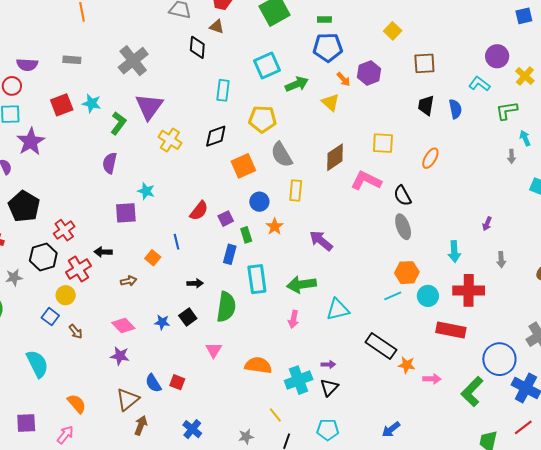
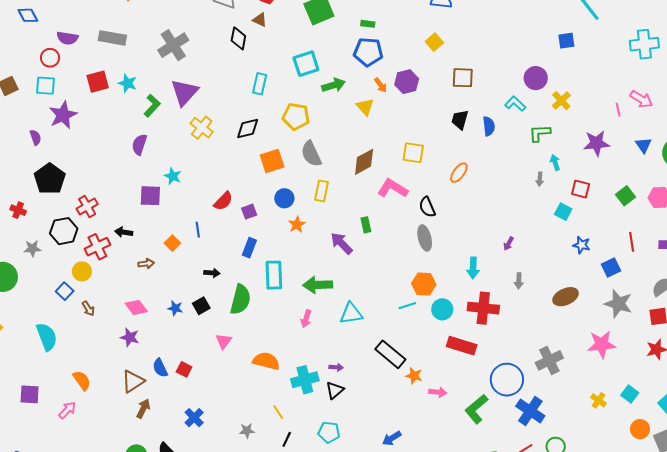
gray rectangle: (72, 60) -> (112, 38), size x1.5
green rectangle: (246, 235) -> (366, 225), moved

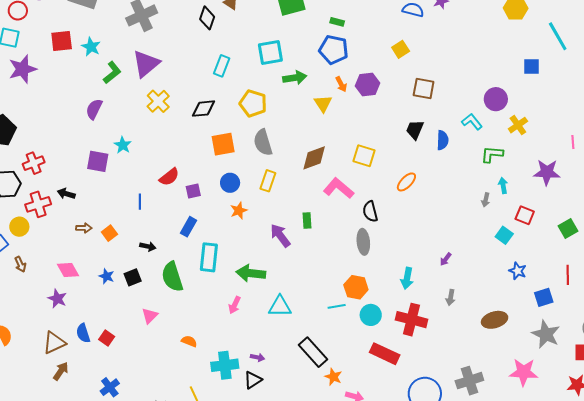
orange square: (172, 243) -> (109, 233), moved
green semicircle: (240, 299) -> (172, 277), turned 140
orange semicircle: (266, 361) -> (189, 341), size x0.6

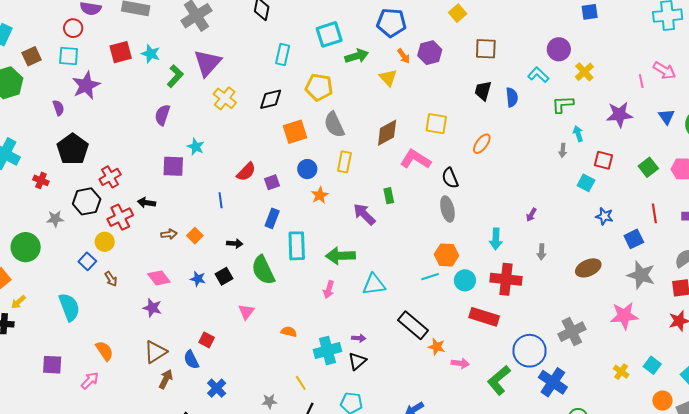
blue semicircle: (83, 333) -> (191, 360), moved

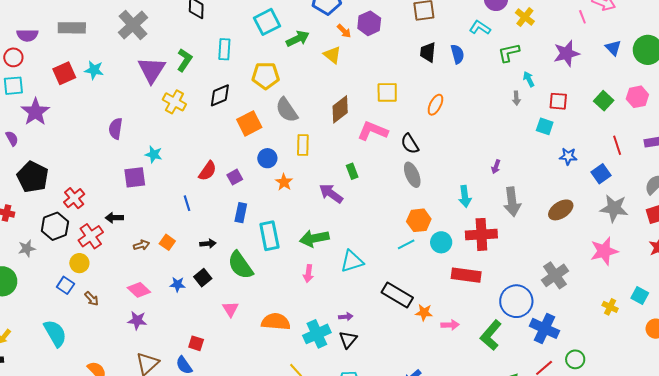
green L-shape: (175, 76) -> (185, 60), moved
gray arrow: (542, 252) -> (512, 202), size x1.8
orange semicircle: (289, 332) -> (276, 322), size x1.8

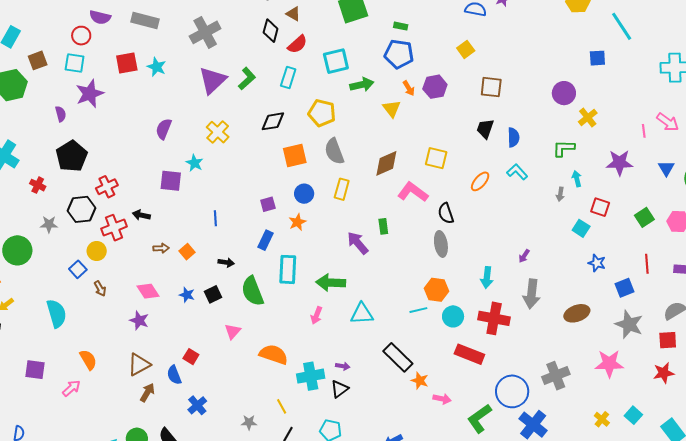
cyan L-shape: (480, 28) -> (517, 172), moved
yellow cross: (174, 102) -> (218, 132), moved
red semicircle: (208, 171) -> (297, 44), moved
orange star: (284, 182) -> (297, 222), moved

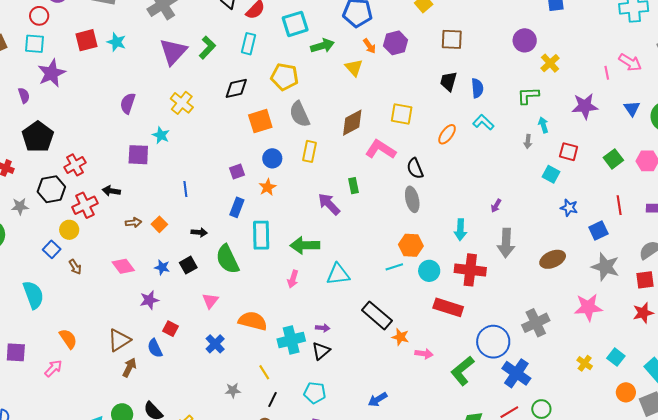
purple star: (139, 320) -> (149, 300), moved, turned -30
blue cross: (197, 405) -> (215, 344), moved

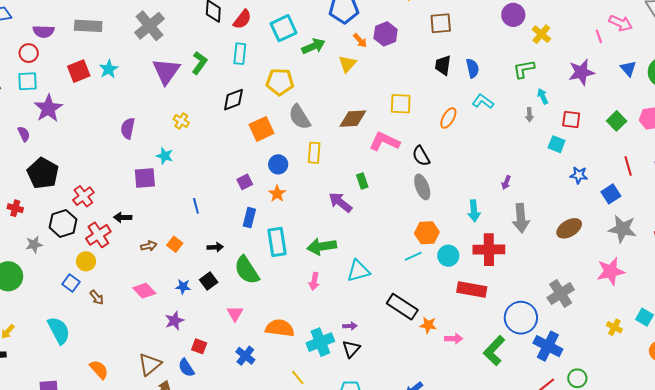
cyan star: (116, 42) -> (109, 69), turned 30
yellow triangle: (354, 68) -> (347, 64), turned 30
yellow cross: (182, 103) -> (181, 121), size x0.7
brown diamond: (352, 123) -> (353, 119), turned 32

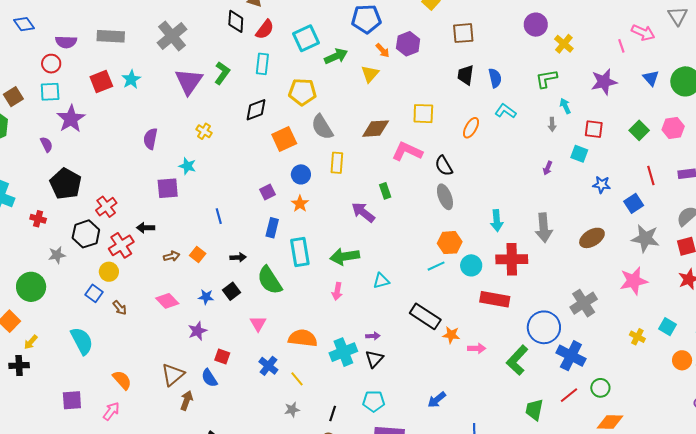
purple arrow: (506, 182) -> (548, 168), moved
cyan triangle: (358, 271) -> (381, 281), size x0.7
yellow line: (298, 378) -> (297, 379), moved

